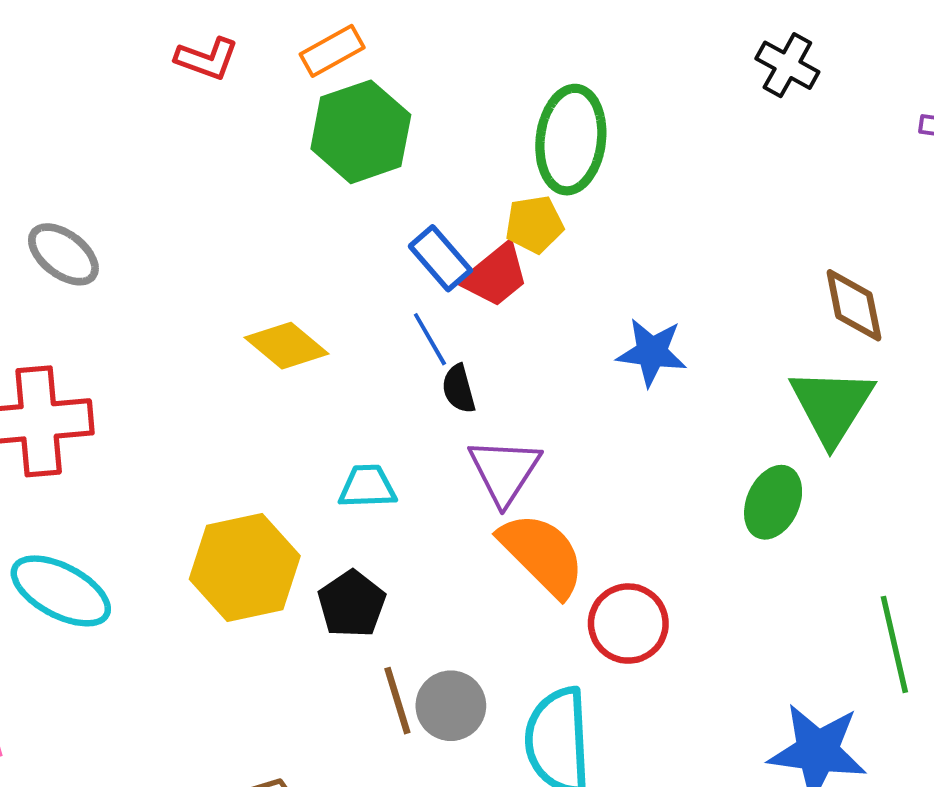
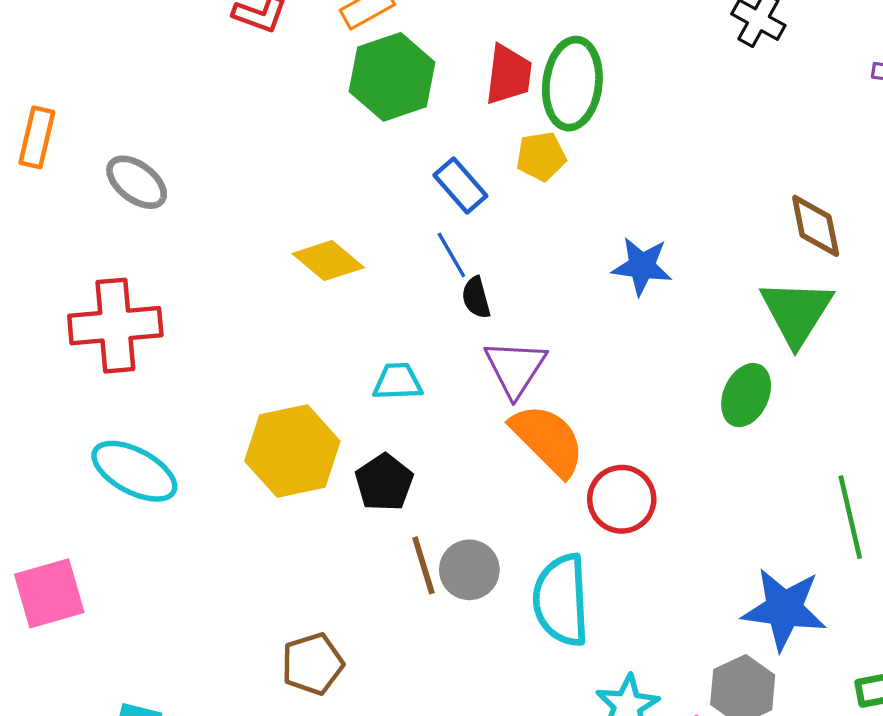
red trapezoid: (495, 275) -> (509, 75), moved, turned -44

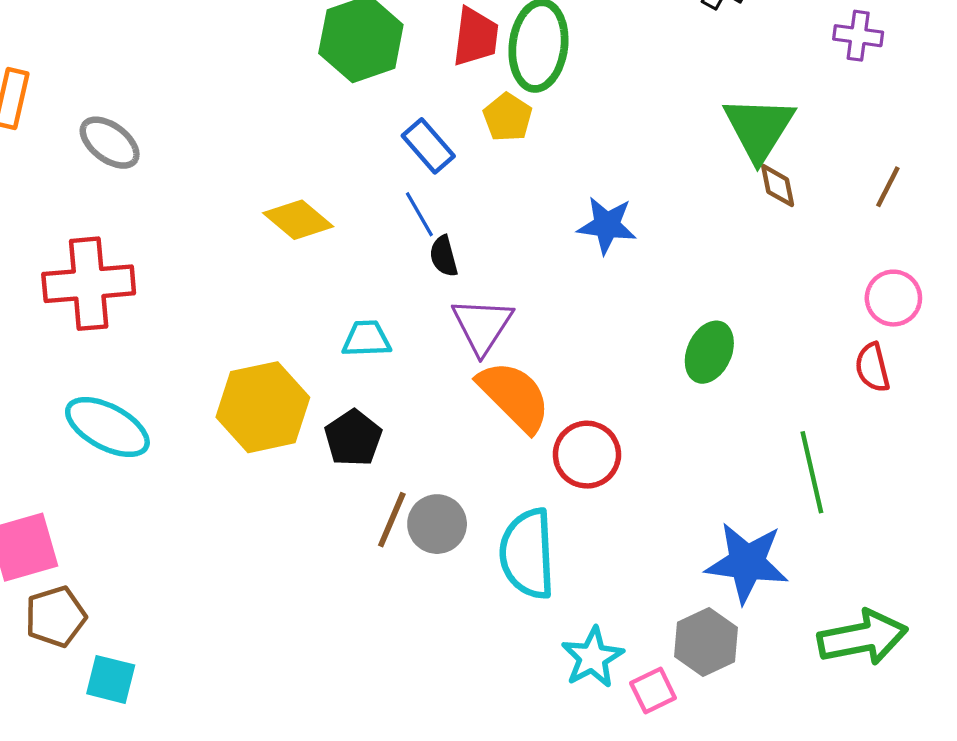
yellow pentagon: (541, 156) -> (508, 117), turned -30
brown diamond: (816, 226) -> (778, 186), size x0.7
green triangle: (796, 312) -> (759, 128), moved
brown line: (423, 565) -> (392, 520), turned 40
brown pentagon: (312, 664) -> (56, 617), moved

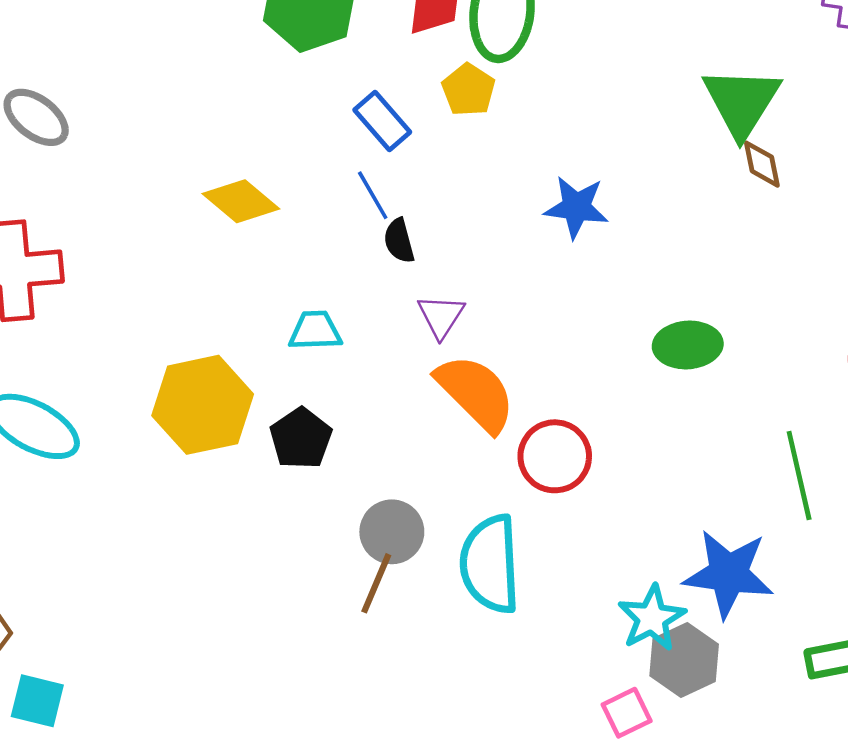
purple triangle: (482, 326) -> (441, 316), size x0.7
green ellipse: (709, 352) -> (688, 345), turned 62
brown line: (392, 520) -> (376, 583), moved
cyan star: (592, 657) -> (652, 618), moved

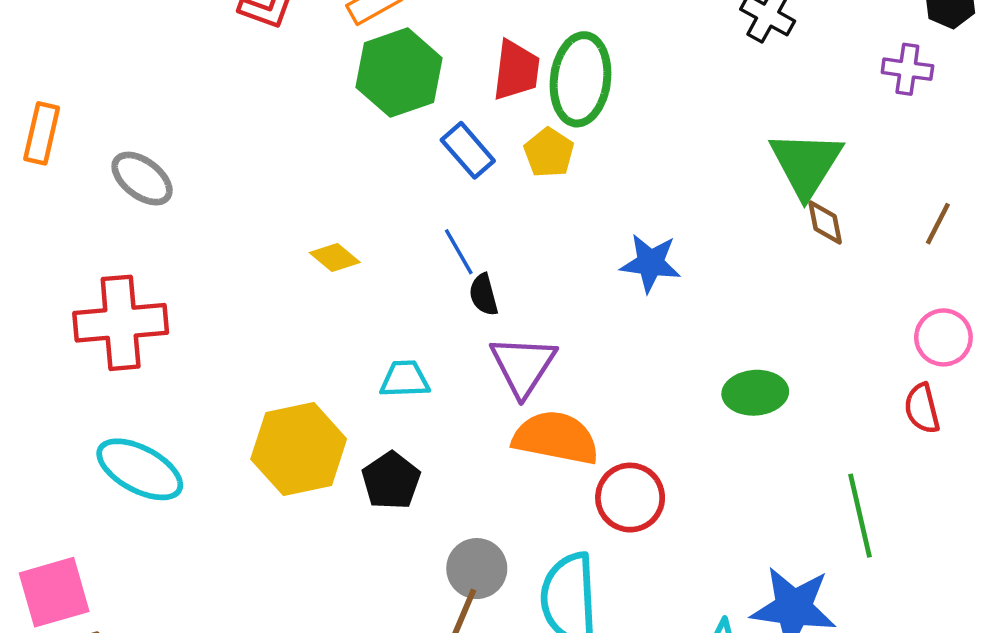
blue rectangle: (382, 121) -> (468, 150), moved
yellow diamond: (241, 201) -> (335, 257), size x0.7
purple triangle: (441, 316) -> (523, 366), size x1.5
orange semicircle: (476, 393) -> (556, 438), turned -34

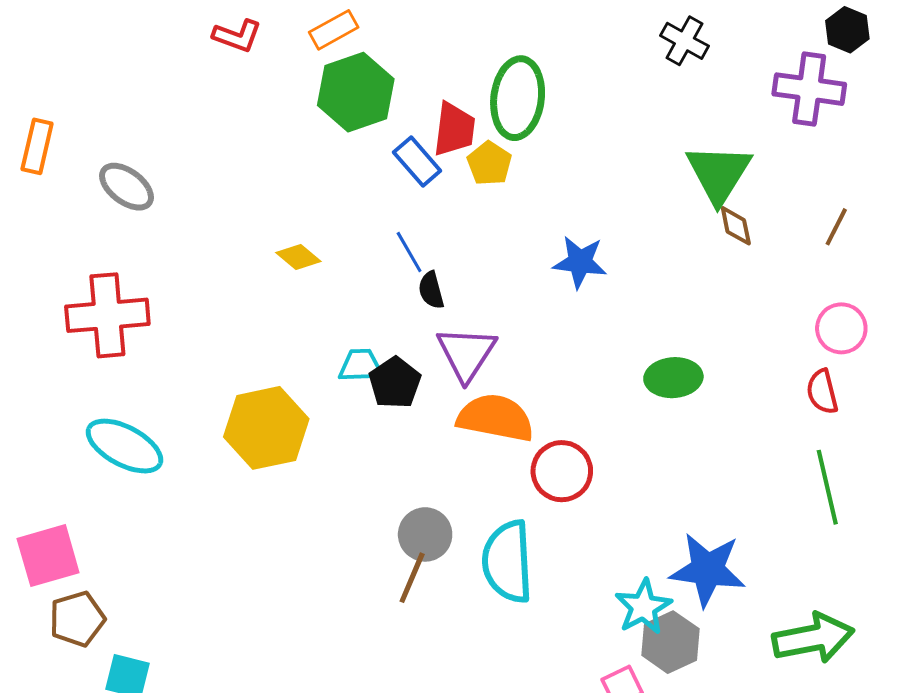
purple cross: (907, 69) -> (809, 89), size x1.6
red trapezoid: (516, 70) -> (454, 129), moved
black pentagon: (391, 481) -> (395, 383), moved
green line: (860, 516) -> (827, 487), moved

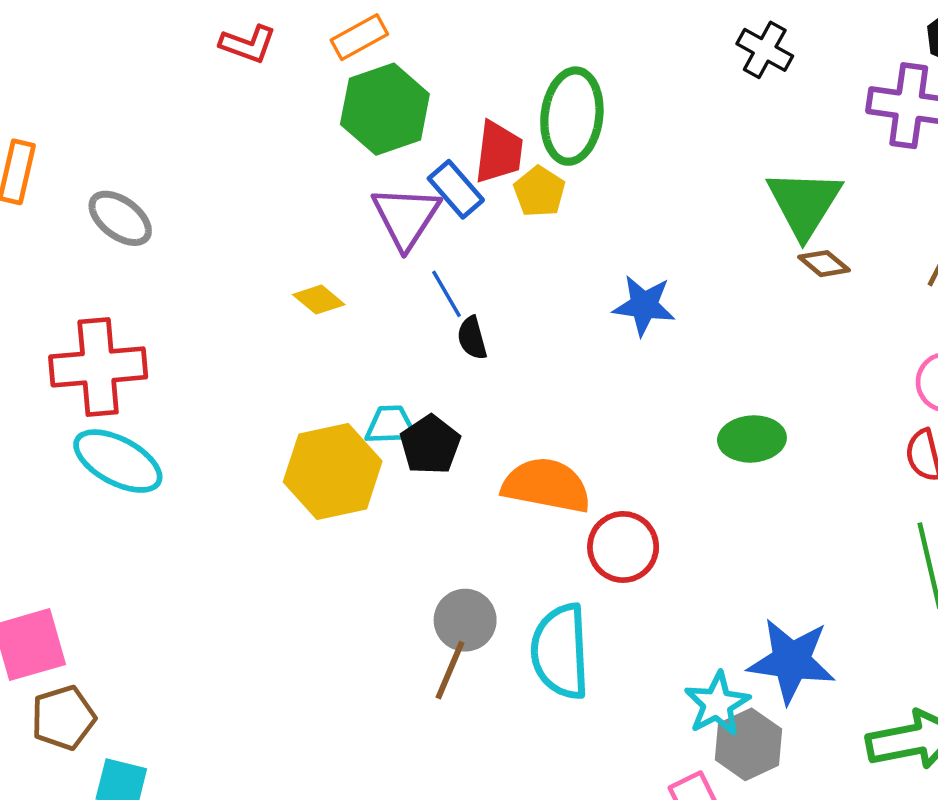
brown diamond: (736, 226) -> (824, 264), turned -39
purple triangle: (466, 354) -> (406, 217), moved
yellow hexagon: (266, 428) -> (333, 471), moved
cyan ellipse: (124, 446) -> (118, 461), moved

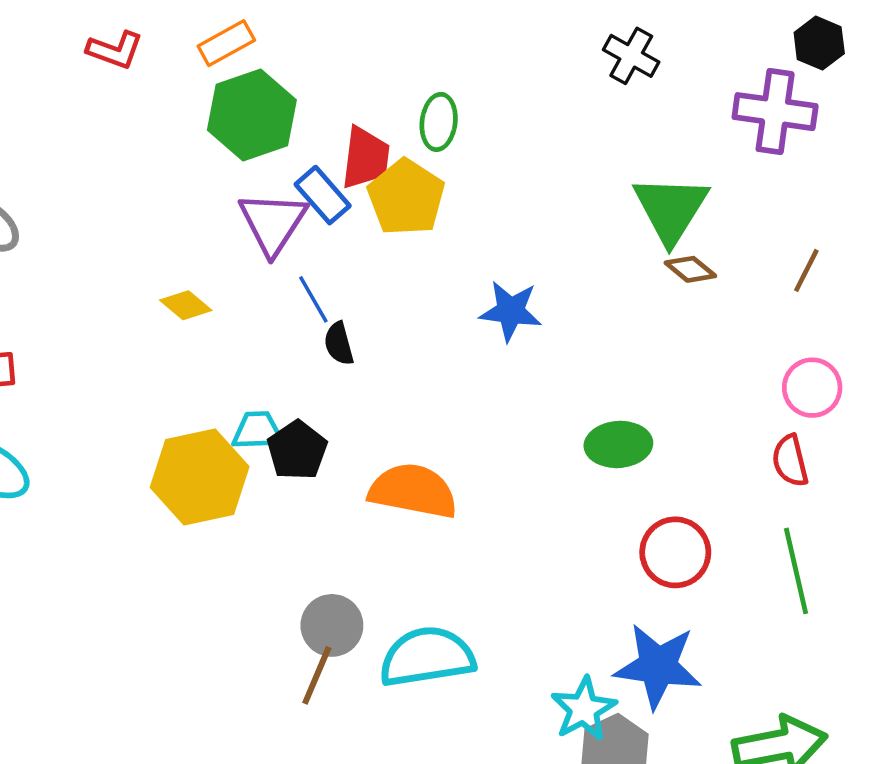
green ellipse: (572, 116) -> (439, 122), size x0.6
yellow pentagon: (539, 192) -> (406, 197), size x1.5
red circle: (623, 547) -> (675, 552), moved
cyan semicircle: (560, 652) -> (427, 657), turned 84

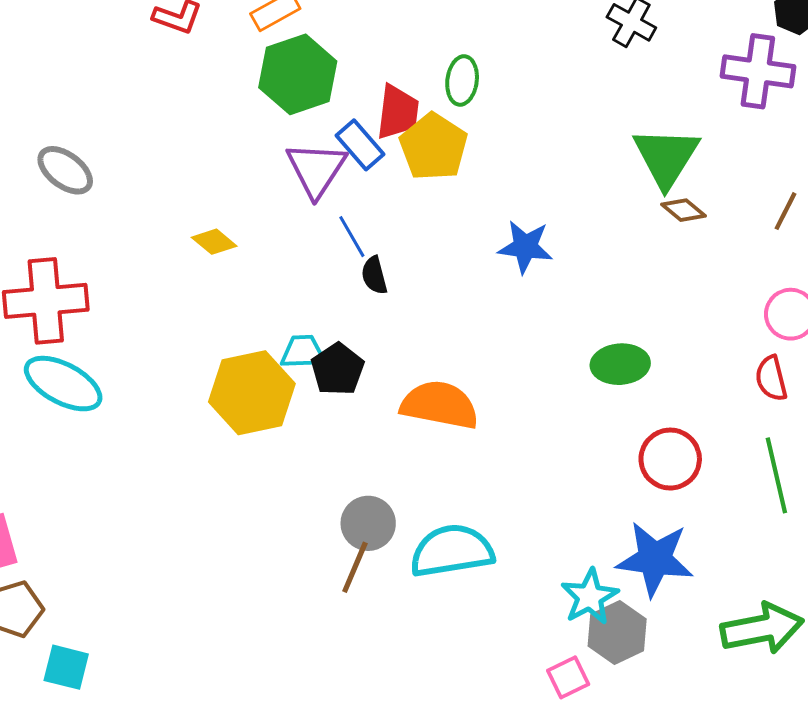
yellow diamond: (186, 305) -> (214, 242), moved

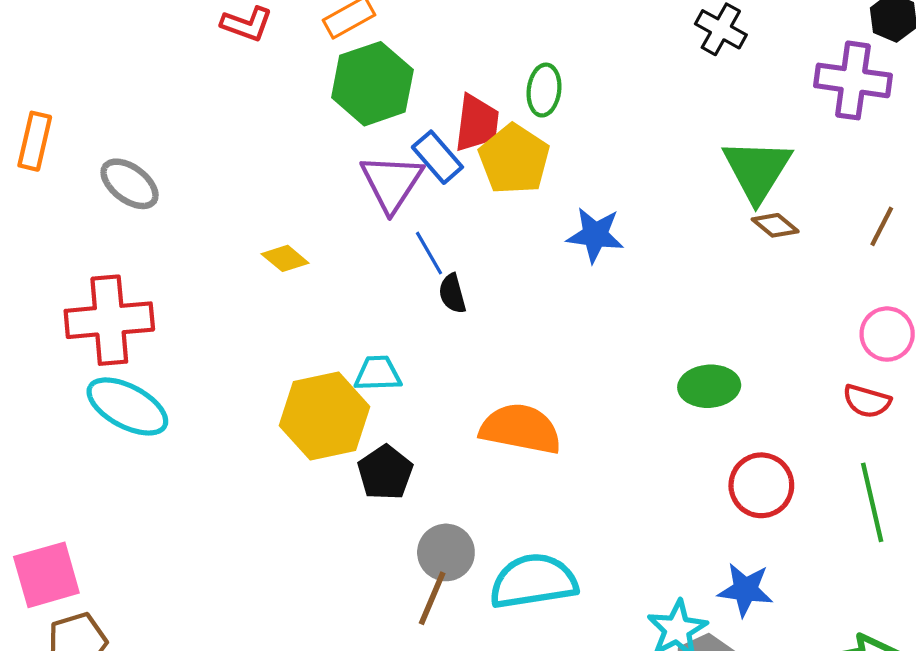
blue star: (525, 247) -> (595, 235), moved
black pentagon: (338, 369) -> (385, 473), moved
red semicircle: (771, 378) -> (867, 401), turned -60
blue star: (655, 559) -> (745, 590), size x0.7

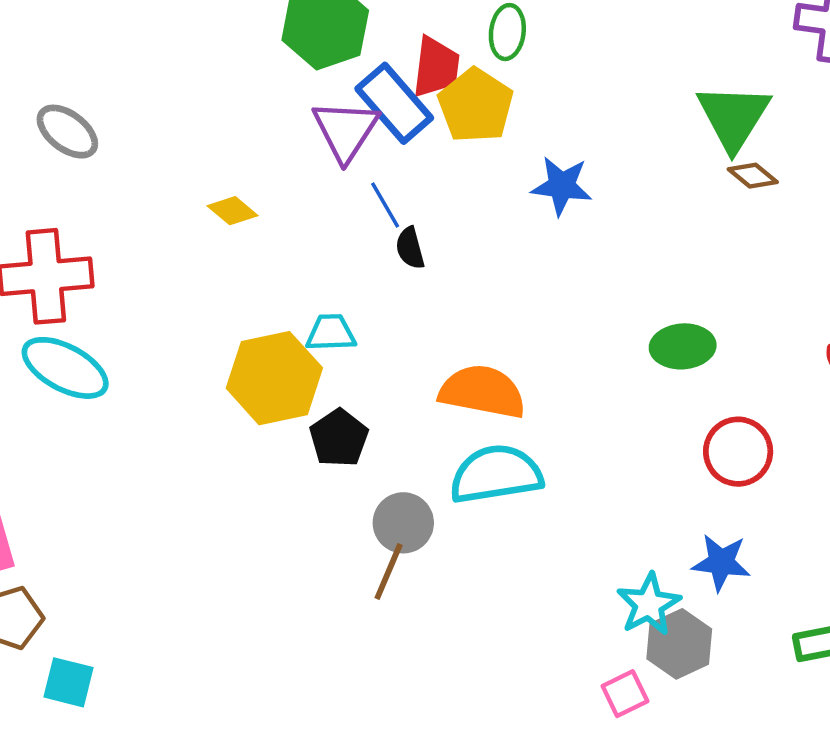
blue rectangle: (437, 157) -> (394, 103), size x1.4
cyan semicircle: (533, 581) -> (496, 474), moved

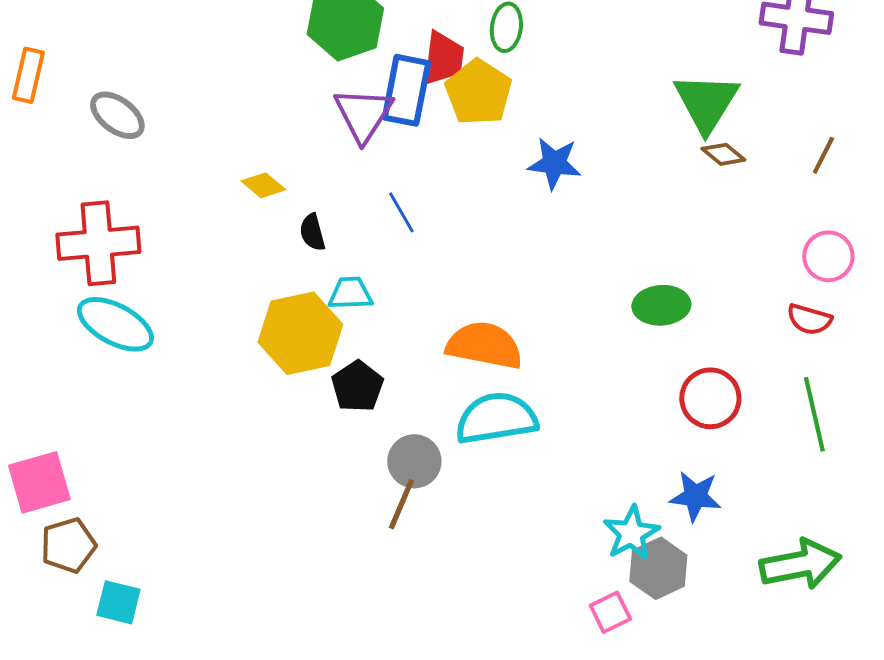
blue rectangle: (394, 103) -> (406, 90), turned 52
blue line: (385, 205) -> (401, 212), moved
black semicircle: (410, 248) -> (312, 232), moved

